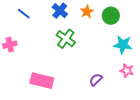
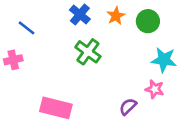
blue line: (24, 14) -> (27, 28), moved
pink star: (127, 71) -> (155, 89), moved

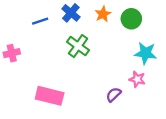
blue line: (27, 28) -> (40, 21), moved, turned -56

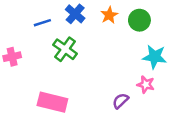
green cross: (78, 46) -> (65, 49), moved

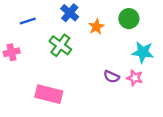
orange star: (109, 15) -> (96, 27), moved
blue line: (42, 23) -> (28, 21), moved
purple semicircle: (121, 101) -> (111, 77), moved, turned -112

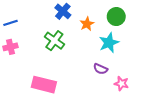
blue line: (28, 21) -> (10, 23), moved
cyan star: (143, 52) -> (109, 43), moved, turned -30
pink star: (135, 78) -> (121, 84), moved

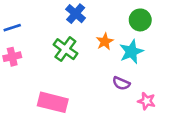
orange star: (87, 24) -> (105, 41), moved

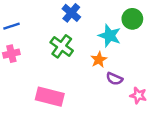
orange star: (105, 41) -> (99, 60), moved
cyan star: (131, 52) -> (110, 36), moved, turned -30

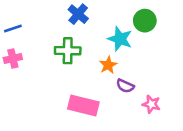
green cross: (62, 46) -> (68, 51), turned -35
pink rectangle: (50, 97) -> (83, 106), moved

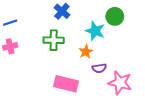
purple semicircle: (125, 86) -> (99, 68), turned -32
pink star: (151, 104) -> (120, 83), size x1.6

